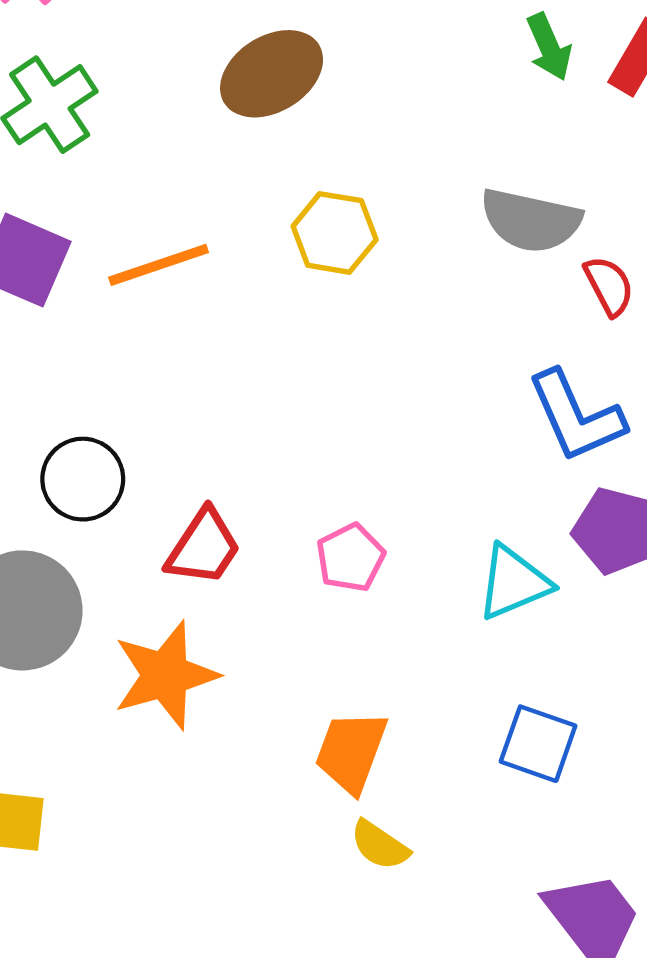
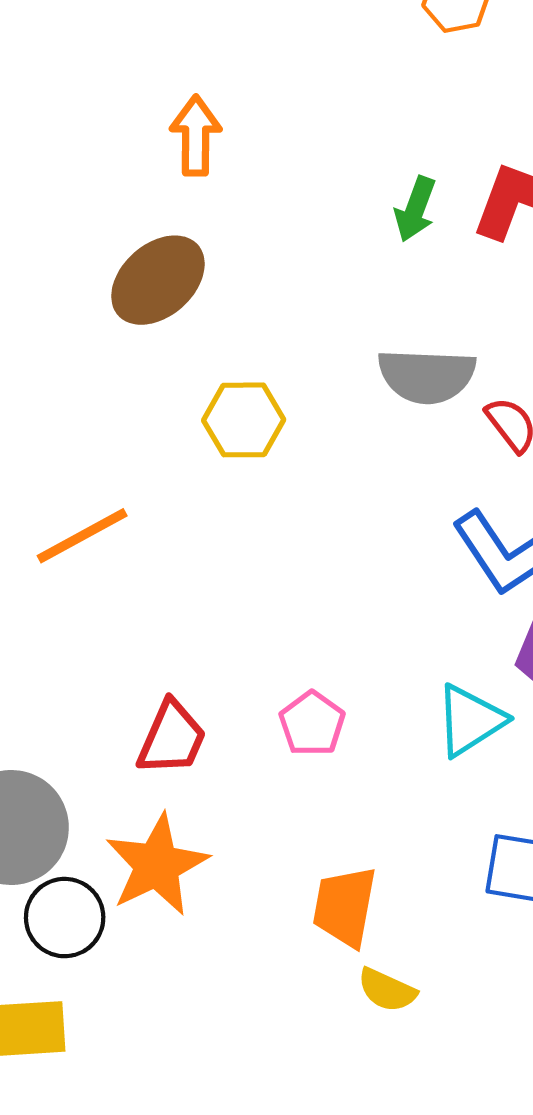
green arrow: (549, 47) -> (415, 209), turned 54
orange line: (159, 265) -> (82, 536), moved
black circle: (83, 479) -> (65, 918), moved

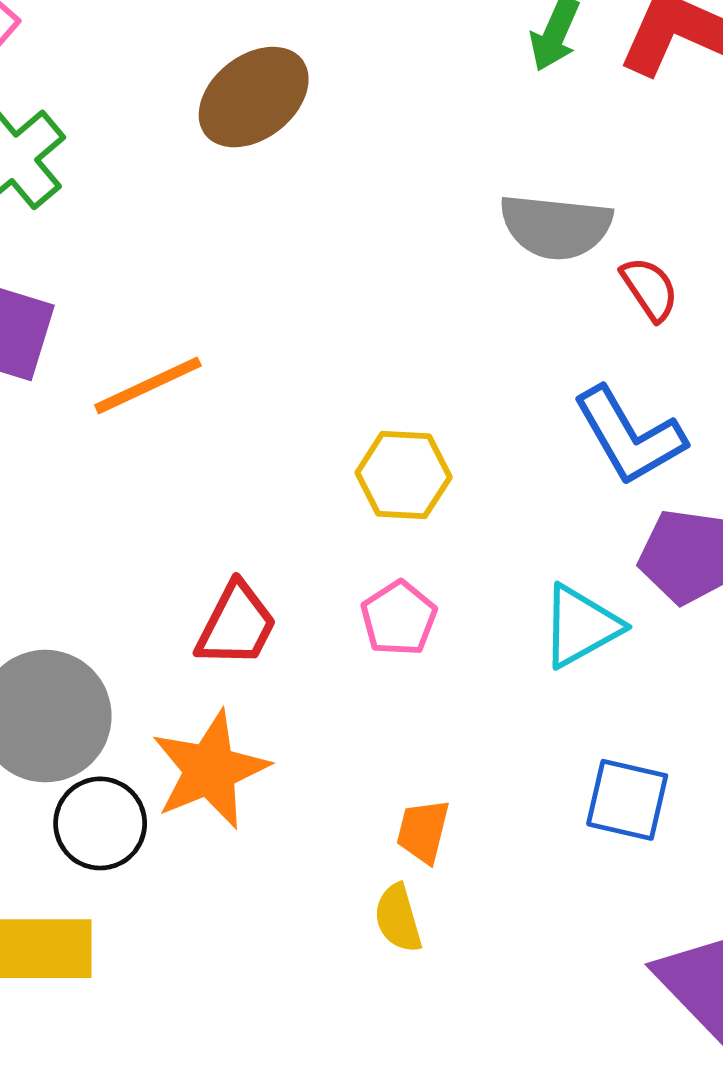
yellow hexagon: (244, 420) -> (404, 475), moved
orange trapezoid: (345, 907) -> (423, 831), size x0.7
yellow semicircle: (387, 990) -> (398, 918), moved, turned 46

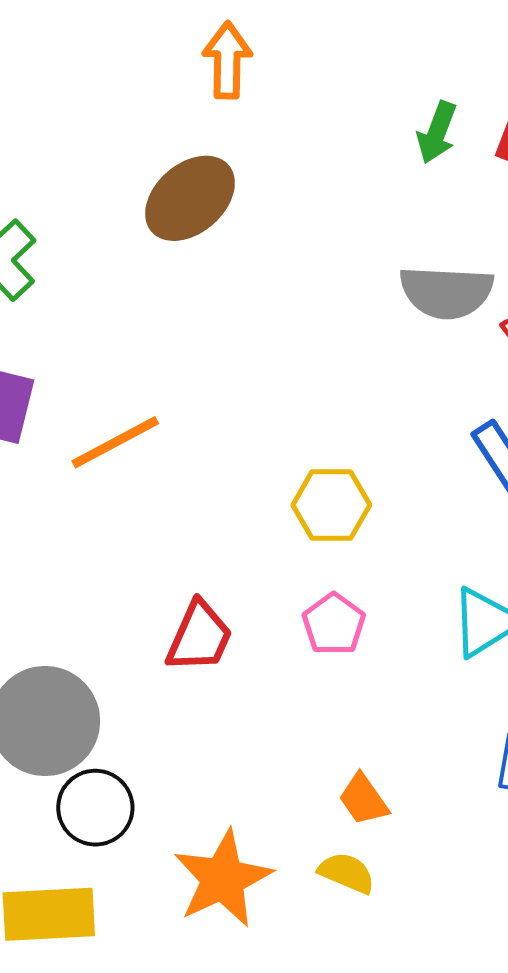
orange star: (210, 770) -> (223, 879), moved
orange trapezoid: (423, 831) -> (363, 799), turned -46
yellow semicircle: (398, 918) -> (347, 873), turned 132

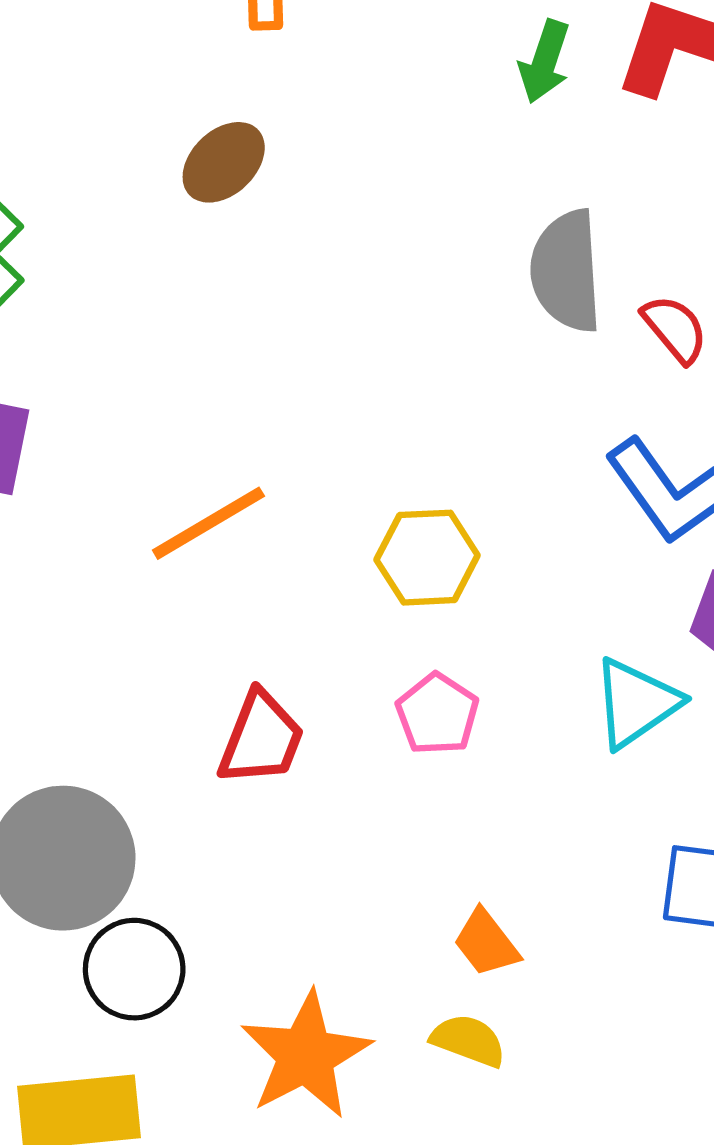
brown ellipse: (190, 198) -> (224, 162), size x0.7
gray semicircle: (446, 292) -> (566, 271), turned 86
orange line: (115, 442) -> (208, 523), moved

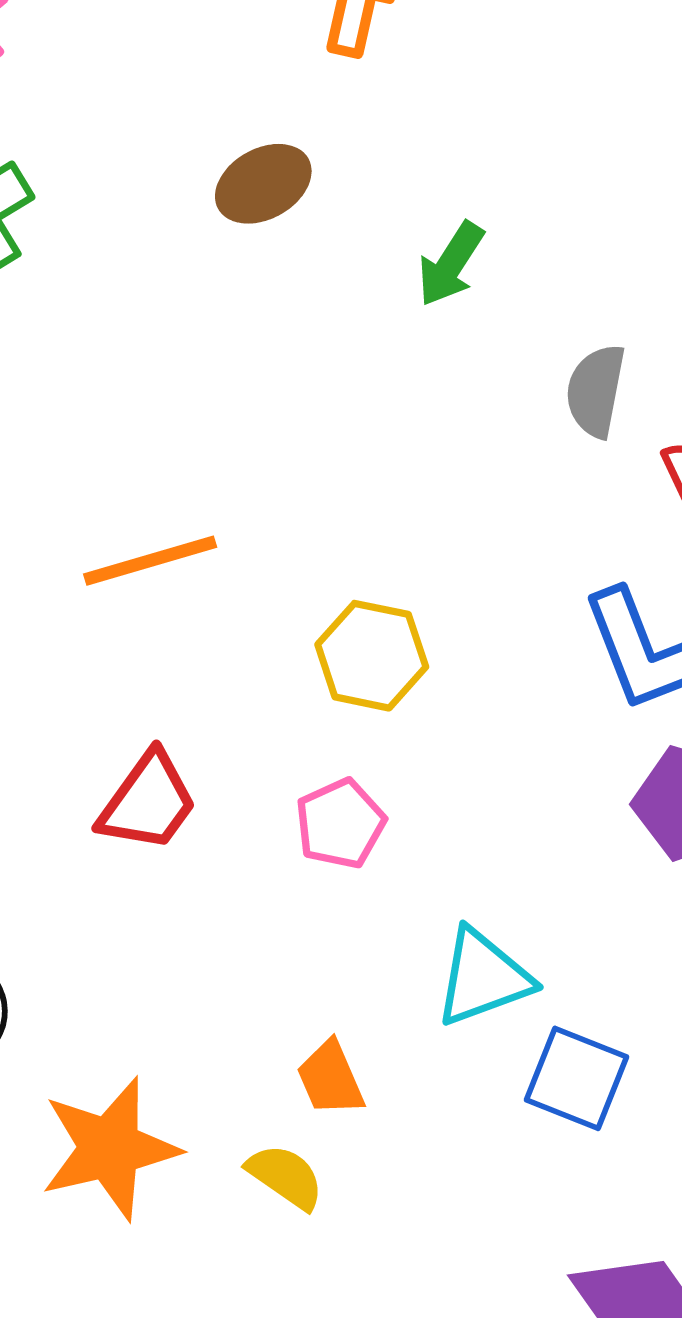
green arrow: (545, 62) -> (451, 264), moved
gray semicircle: (566, 271) -> (596, 391), size x0.7
cyan triangle: (636, 703) -> (483, 978), moved

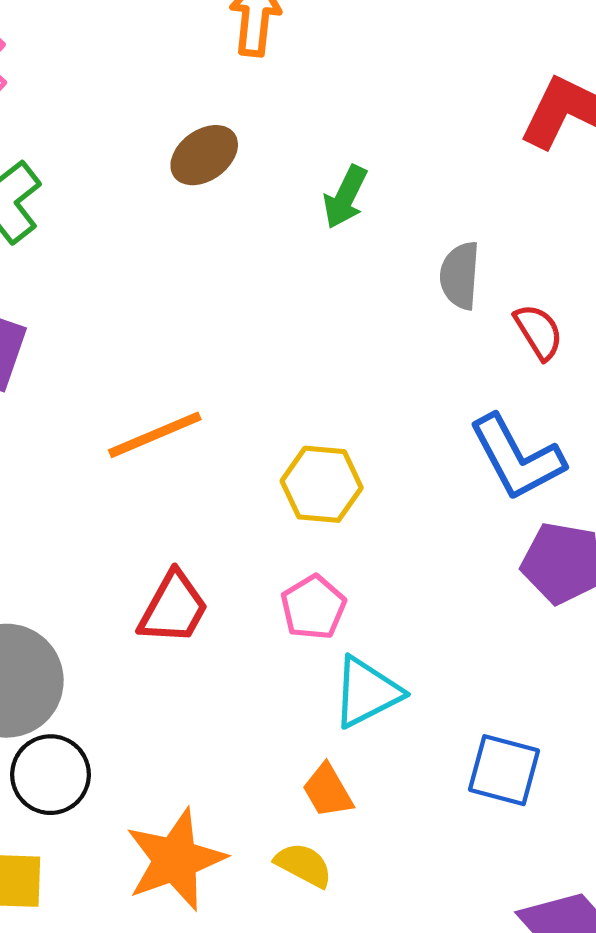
cyan triangle: (483, 978) -> (367, 692), moved

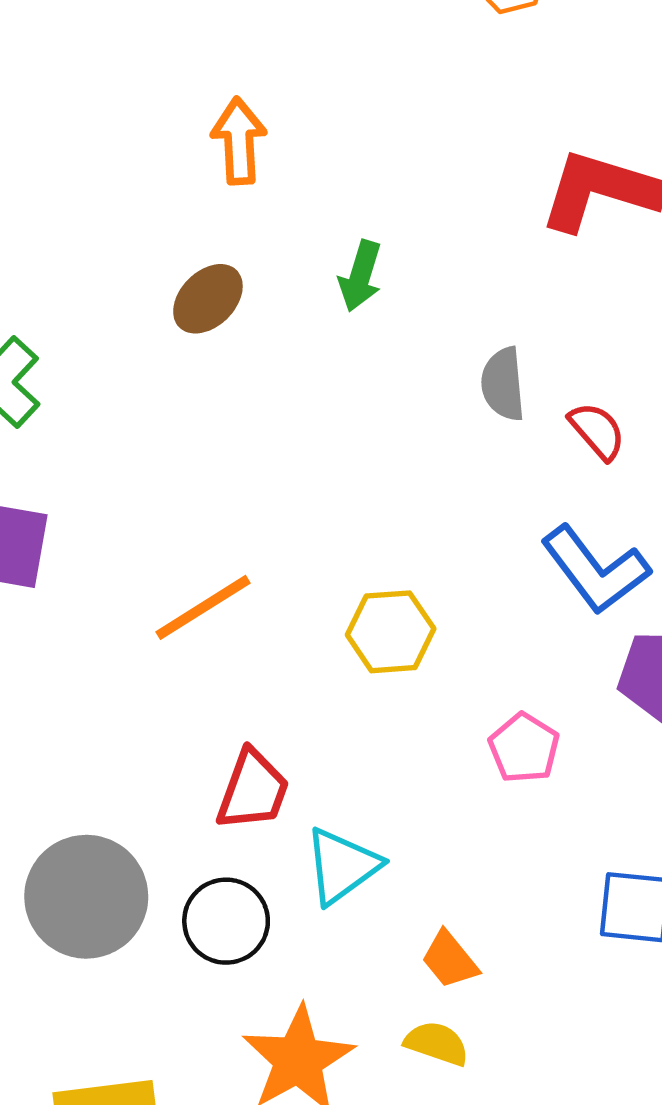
green arrow: (345, 197) -> (360, 276), moved
pink pentagon: (313, 607) -> (524, 748), moved
cyan triangle: (367, 692) -> (342, 866), moved
black circle: (50, 775) -> (226, 921), moved

